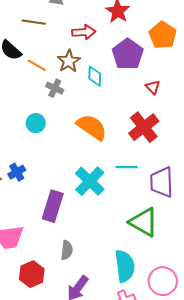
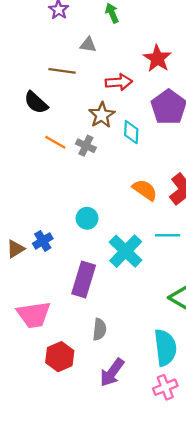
orange line: (37, 65) -> (55, 142), moved
cyan circle: (36, 123) -> (87, 218), moved
orange semicircle: (92, 127) -> (145, 190), moved, size x0.7

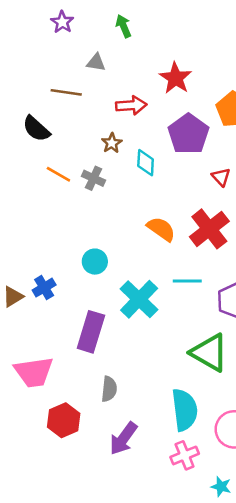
brown star: (102, 115) -> (112, 143), size x0.7

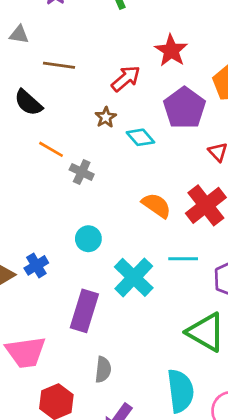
gray triangle: (96, 62) -> (19, 35), moved
red arrow: (131, 105) -> (126, 79), turned -36
cyan diamond: (146, 163) -> (140, 137), turned -44
gray cross: (94, 178) -> (82, 172), moved

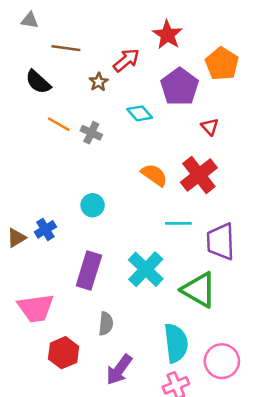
brown star: (106, 117) -> (99, 82), moved
gray cross: (82, 172) -> (91, 133), moved
cyan cross: (134, 277) -> (146, 269), moved

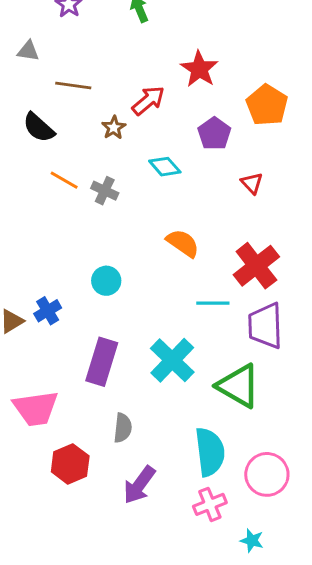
purple pentagon: (180, 87) -> (214, 134), size x0.7
red cross: (199, 175) -> (256, 266), moved

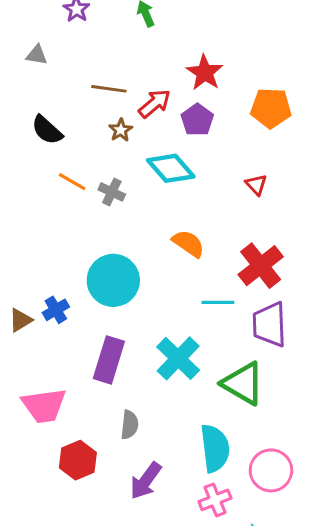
brown line: (73, 86) -> (109, 89), moved
orange pentagon: (267, 105) -> (271, 108), turned -30
purple pentagon: (214, 134) -> (197, 120), moved
cyan diamond: (165, 167) -> (171, 168), size x1.5
cyan circle: (106, 281) -> (113, 280), size x1.8

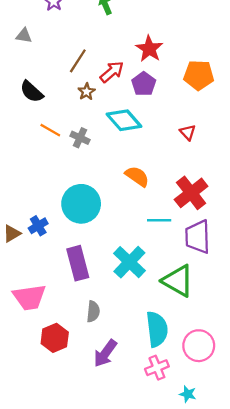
brown line: (109, 89) -> (78, 61), turned -65
purple rectangle: (109, 360) -> (78, 263), turned -32

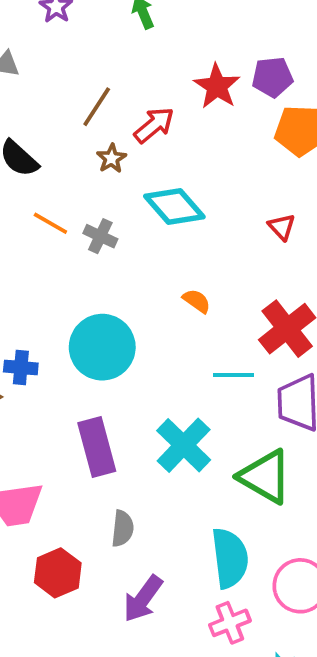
purple pentagon: (144, 84) -> (272, 77), moved, turned 30
orange semicircle: (137, 176) -> (197, 301), size x0.7
blue cross: (38, 226) -> (21, 368), moved, turned 36

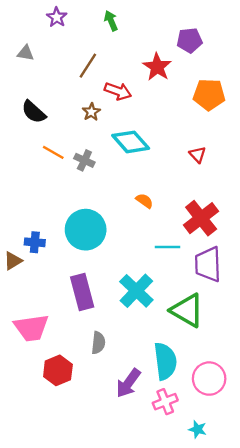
purple pentagon: (272, 77) -> (189, 40), moved
brown line: (97, 107) -> (88, 66), moved
red arrow: (154, 125) -> (118, 91), turned 60
purple arrow: (143, 599) -> (128, 383), moved

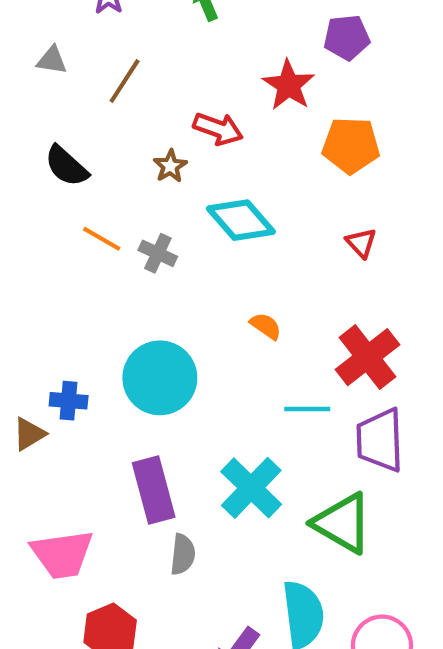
brown line: (88, 66) -> (125, 81), moved
orange pentagon: (209, 95) -> (351, 145), moved
gray semicircle: (98, 343) -> (183, 554), moved

